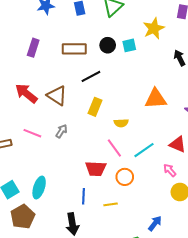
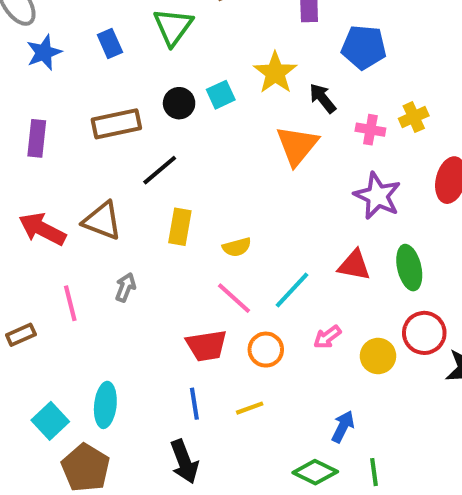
yellow star: (154, 28) -> (275, 73), moved
orange triangle: (156, 99) -> (297, 146), moved, turned -35
pink line: (32, 133) -> (70, 303), turned 66
pink arrow: (170, 170) -> (327, 337), moved, turned -72

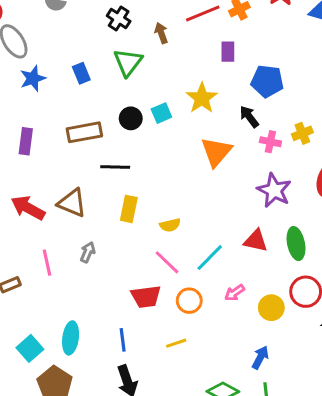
black arrow: (323, 98) -> (249, 117), moved
black line: (160, 170) -> (115, 167), turned 40
blue line: (194, 404) -> (123, 340), moved
blue arrow: (343, 427) -> (260, 357), moved

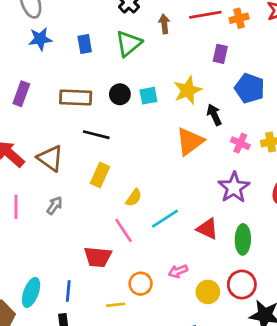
black arrow: (249, 117) -> (214, 115), moved
yellow semicircle: (170, 225) -> (134, 198), turned -54
cyan line: (210, 258) -> (165, 219), moved
orange circle: (189, 301) -> (141, 284), moved
cyan ellipse: (71, 338) -> (31, 293), moved

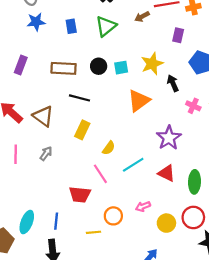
brown arrow: (164, 24) -> (142, 17), moved, turned -112
orange triangle: (190, 141) -> (139, 101), moved
purple star: (234, 187) -> (169, 138), moved

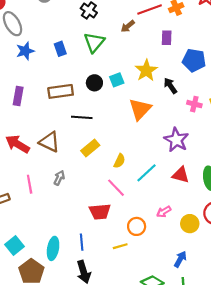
yellow rectangle: (82, 130) -> (90, 148), turned 36

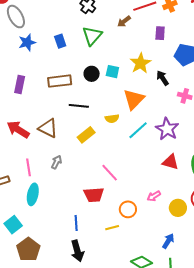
cyan square: (117, 80) -> (112, 72), turned 32
yellow semicircle: (119, 161) -> (112, 119), moved, turned 56
cyan line: (146, 173) -> (138, 130), moved
cyan ellipse: (53, 248) -> (33, 194), moved

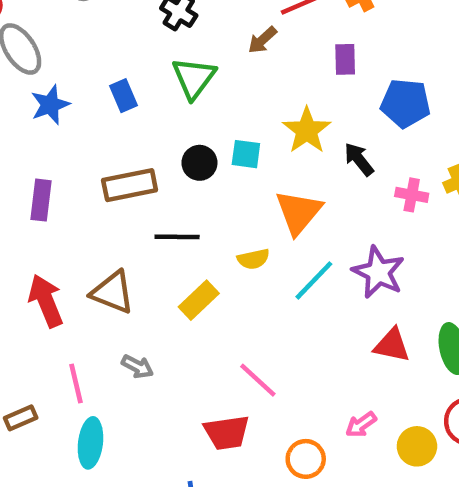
red arrow: (18, 130) -> (46, 301), turned 40
gray arrow: (56, 162) -> (137, 367), turned 96

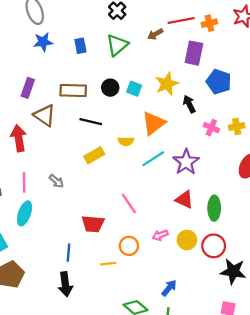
purple rectangle: (345, 59) -> (194, 53), size x1.5
brown triangle: (113, 292) -> (45, 115), moved
pink line: (258, 380) -> (129, 203), moved
yellow circle: (417, 446) -> (187, 240), moved

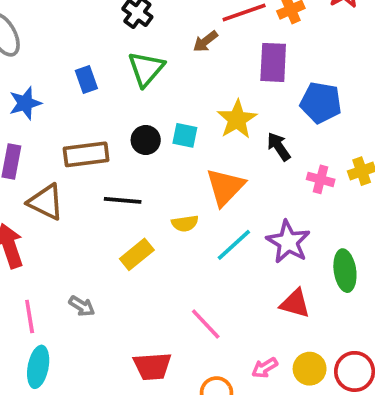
blue star: (43, 42) -> (25, 103), moved
green ellipse: (214, 208) -> (345, 271), moved

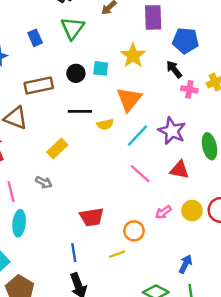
black arrow: (279, 147) -> (174, 69), moved
black line: (123, 200) -> (80, 111), moved
yellow rectangle: (137, 254) -> (57, 149), moved
pink line: (206, 324) -> (140, 174), moved

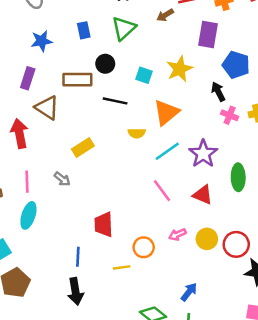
black circle: (76, 73) -> (105, 64), moved
black line: (80, 111) -> (115, 101), moved
red trapezoid: (92, 217) -> (104, 224), turned 85

